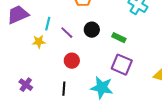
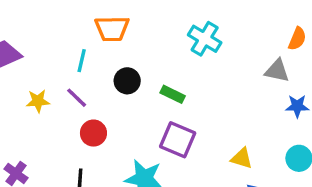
cyan line: (48, 24) -> (82, 61), moved
purple line: (67, 33) -> (77, 98), moved

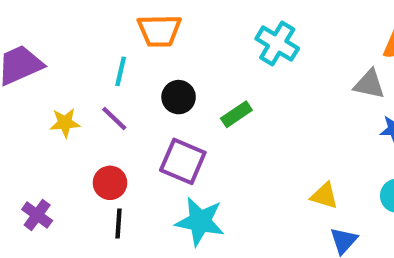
green rectangle: (173, 94) -> (236, 114), turned -60
red circle: (93, 133) -> (110, 183), moved
purple square: (178, 140) -> (183, 161), moved

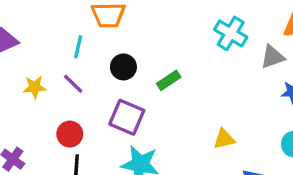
cyan cross: (277, 43) -> (231, 33), moved
gray triangle: (369, 84) -> (273, 57), turned -32
yellow triangle: (324, 196) -> (224, 139), moved, turned -30

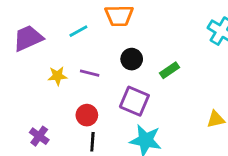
cyan line: (78, 47) -> (78, 31), moved, turned 48
purple line: (73, 84) -> (90, 73), turned -30

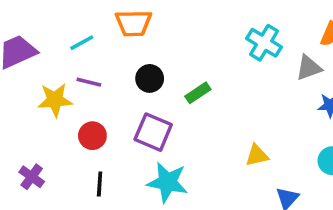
purple line: (90, 73) -> (89, 82), moved
yellow star: (57, 76) -> (55, 100), size x1.4
red circle: (87, 115) -> (92, 136), moved

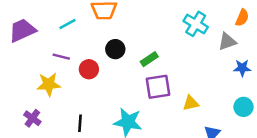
purple line: (89, 82) -> (61, 57), moved
yellow star: (55, 100) -> (49, 84), moved
purple square: (153, 132) -> (158, 87), moved, turned -32
red circle: (92, 136) -> (89, 69), moved

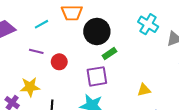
black circle: (115, 49) -> (97, 31), moved, size x1.6
yellow star: (49, 84) -> (30, 87), moved
purple square: (158, 87) -> (97, 76), moved

